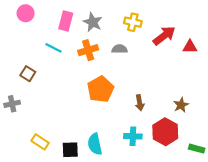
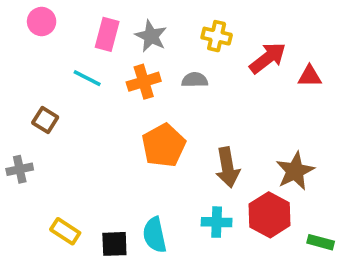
brown arrow: (140, 103) -> (228, 167), size x1.5
brown star: (181, 105) -> (295, 171), size x1.5

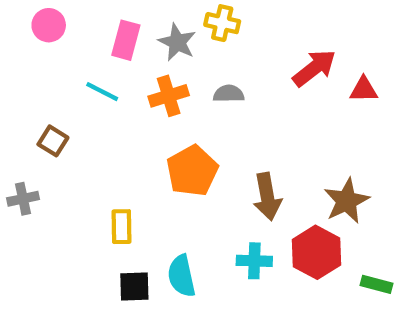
yellow cross: (217, 36) -> (222, 23), moved
yellow rectangle: (65, 231) -> (122, 227), moved, turned 56

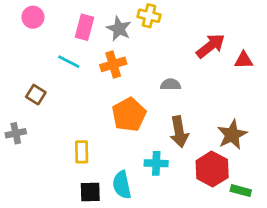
gray semicircle: (229, 94) -> (171, 85), moved
cyan cross: (254, 261) -> (156, 163), moved
green rectangle: (376, 284) -> (241, 191), moved

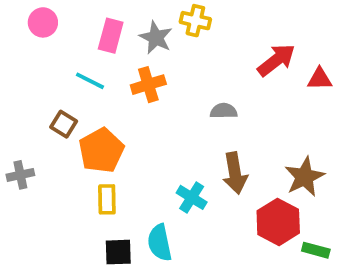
brown square: (36, 95) -> (64, 124), moved
orange pentagon: (129, 115) -> (101, 150), moved
cyan cross: (156, 163) -> (192, 197), moved, turned 30

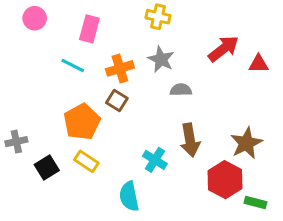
gray star: (156, 38) -> (161, 59), moved
brown square: (64, 124) -> (117, 100), moved
yellow rectangle: (107, 199) -> (86, 161), turned -55
black square: (118, 252) -> (47, 167), moved, turned -30

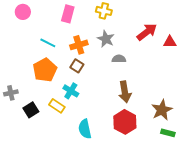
pink rectangle: (89, 29) -> (68, 14), moved
orange pentagon: (82, 122) -> (45, 70), moved
brown star: (246, 143) -> (162, 110), moved
cyan cross: (155, 160) -> (71, 91), moved
red hexagon: (225, 180) -> (125, 122), moved

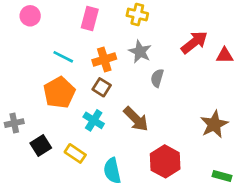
gray semicircle: (119, 59) -> (157, 78), turned -72
brown arrow: (125, 92) -> (136, 119), moved, turned -35
yellow rectangle: (57, 106) -> (75, 153), moved
brown star: (162, 110) -> (214, 124), moved

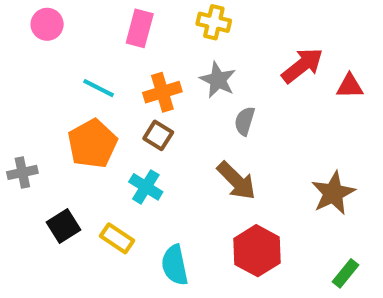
brown arrow: (136, 119) -> (236, 181), moved
gray cross: (14, 123) -> (22, 172), moved
green rectangle: (222, 176) -> (346, 273), turned -66

